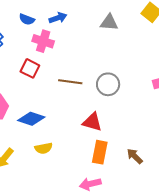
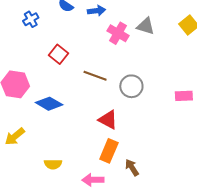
pink cross: (43, 41) -> (118, 33), moved
yellow semicircle: (44, 148) -> (53, 164), moved
brown arrow: (135, 156) -> (132, 167), moved

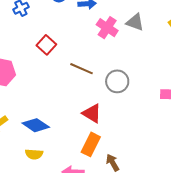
blue diamond: (49, 104) -> (36, 125), moved

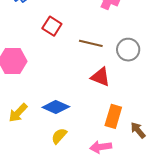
red triangle: (92, 113) -> (100, 77), moved
yellow semicircle: (34, 154) -> (59, 136), turned 138

